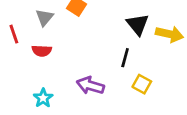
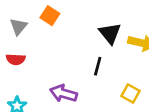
yellow square: (142, 84) -> (130, 93), moved

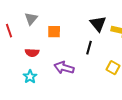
orange square: (50, 16) -> (54, 32), moved, turned -32
red semicircle: (16, 59) -> (32, 53), moved

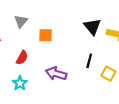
black line: (89, 48) -> (89, 61), moved
red semicircle: (32, 53) -> (22, 58), turned -64

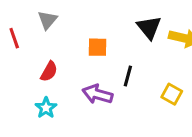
orange square: (45, 35) -> (98, 47), moved
black line: (89, 61) -> (128, 76), moved

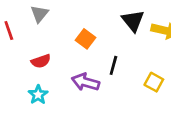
orange square: (98, 47) -> (86, 39), turned 36
red semicircle: (49, 71) -> (41, 61), turned 42

